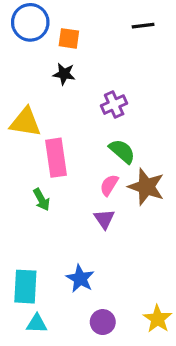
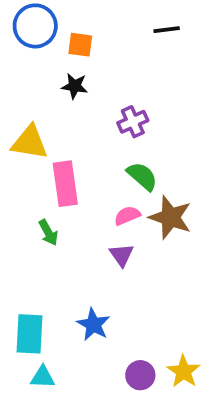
pink semicircle: (109, 185) -> (127, 216), turned 35
purple circle: (103, 322) -> (140, 375), moved

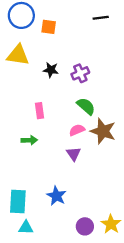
black star: (75, 86) -> (51, 70), moved
yellow triangle: (30, 142) -> (18, 55), moved
pink rectangle: (65, 184) -> (39, 111), size x0.6
green arrow: (48, 232) -> (29, 140), turned -63

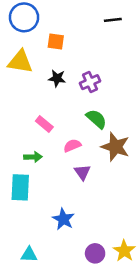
orange square: (49, 27) -> (56, 41), moved
pink rectangle: (39, 111) -> (44, 124), turned -42
pink semicircle: (77, 130) -> (72, 146), moved
cyan rectangle: (18, 201) -> (20, 187), moved

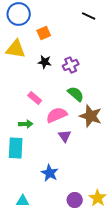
black line: (113, 20) -> (89, 16), turned 32
orange square: (56, 41) -> (44, 33), turned -32
pink semicircle: (72, 146) -> (57, 115), size x1.5

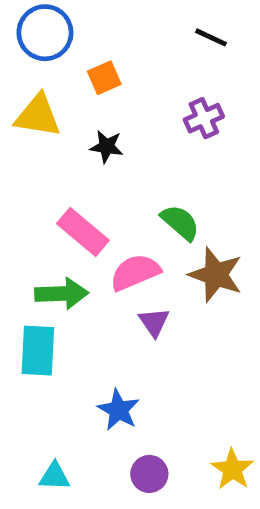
purple cross: (71, 65) -> (204, 118), moved
pink rectangle: (35, 98) -> (83, 232), size x1.5
green arrow: (26, 124) -> (62, 294), size x1.5
purple circle: (75, 200) -> (149, 474), moved

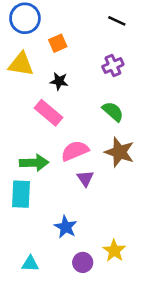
green semicircle: (180, 222) -> (113, 111), moved
pink rectangle: (83, 232) -> (49, 113), moved
yellow star: (232, 469) -> (114, 251), moved

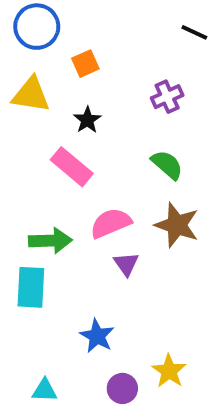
black line: (117, 21) -> (194, 32), moved
black star: (59, 81) -> (87, 120), turned 30

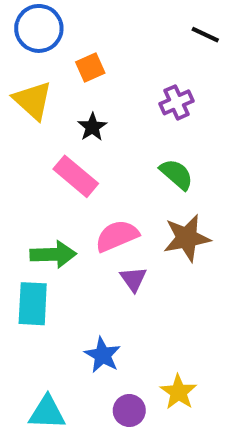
yellow triangle: (31, 95) -> (33, 100), turned 33
brown star: (177, 225) -> (187, 238), turned -30
cyan triangle: (45, 390) -> (47, 413), size x1.4

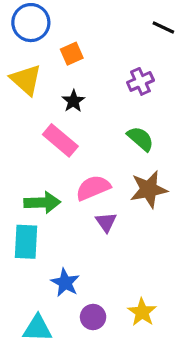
blue star: (103, 355) -> (65, 283), moved
purple circle: (129, 411) -> (93, 317), moved

